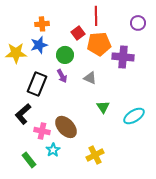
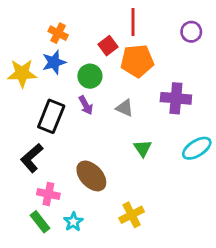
orange cross: (42, 24) -> (58, 33), turned 32
purple cross: (123, 57) -> (176, 98), moved
cyan ellipse: (134, 116) -> (197, 148), moved
pink cross: (42, 131) -> (48, 194), moved
cyan star: (53, 150) -> (73, 222), moved

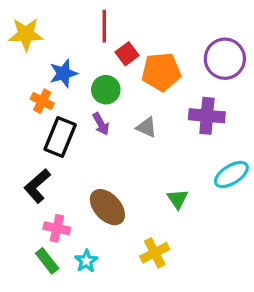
red line: (133, 22) -> (104, 26), moved
purple circle: (191, 32) -> (225, 59), moved, size x1.6
orange cross: (58, 33) -> (42, 101), moved
yellow star: (22, 73) -> (26, 34), moved
green triangle: (143, 148) -> (178, 199), moved

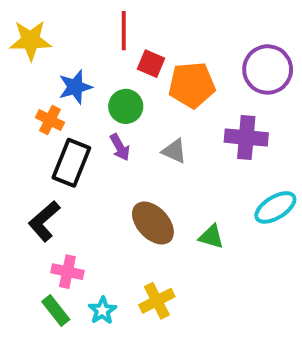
red square: (127, 54) -> (151, 64), turned -30
green triangle: (178, 199) -> (211, 237), turned -40
brown ellipse: (107, 207) -> (153, 223), moved
yellow cross: (155, 253) -> (157, 301), moved

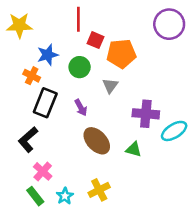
purple circle: (268, 69) -> (169, 24), moved
purple cross: (246, 138) -> (146, 114), moved
purple arrow: (120, 147) -> (81, 108), moved
gray triangle: (174, 151) -> (110, 86), moved, turned 42
pink cross: (67, 272) -> (43, 171), turned 30

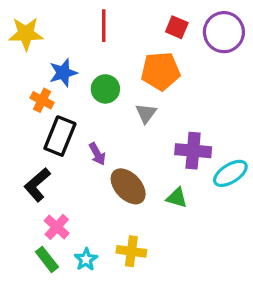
red square: (96, 40) -> (177, 27), moved
purple arrow: (81, 108) -> (97, 154), moved
yellow cross: (99, 190) -> (131, 251), turned 35

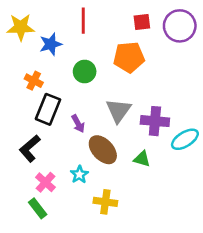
red square: (177, 27) -> (142, 22), turned -30
blue star: (63, 73) -> (51, 44), moved
gray triangle: (146, 113) -> (118, 111), moved, size x1.5
cyan star: (86, 259) -> (79, 174), moved

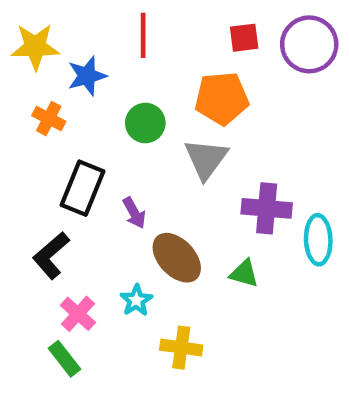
orange cross: (34, 81) -> (49, 118), moved
gray triangle: (118, 111) -> (206, 159), moved
cyan ellipse: (185, 139) -> (318, 240), turned -60

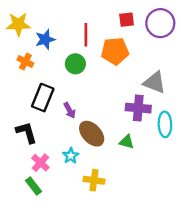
red line: (143, 35) -> (86, 35), moved
gray triangle: (206, 159) -> (154, 82), moved, turned -45
black L-shape: (51, 255) -> (27, 132), turned 115

